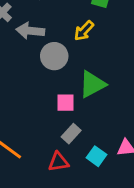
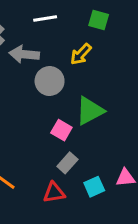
pink square: (65, 103) -> (61, 130), turned 30
cyan square: (97, 156) -> (94, 187), turned 30

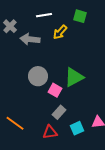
yellow arrow: (81, 54) -> (60, 32), moved
gray circle: (50, 81) -> (38, 76), moved

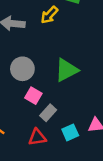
pink square: (55, 90) -> (33, 96), moved

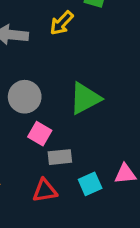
gray rectangle: (48, 113) -> (60, 157), turned 42

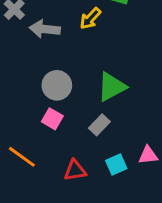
pink square: (40, 134) -> (52, 119), moved
gray rectangle: (60, 157) -> (99, 125), moved, turned -40

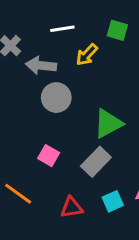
gray circle: (57, 85) -> (56, 98), moved
gray rectangle: (99, 125) -> (96, 162), size x1.4

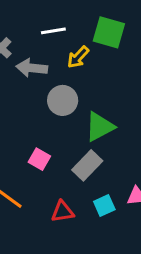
green square: (117, 30) -> (109, 32), size x1.5
gray circle: (56, 98) -> (63, 100), moved

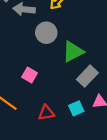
gray rectangle: (87, 165) -> (87, 76), moved

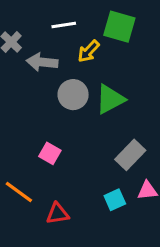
green triangle: (73, 52) -> (110, 99), moved
red triangle: (46, 113) -> (58, 214), moved

